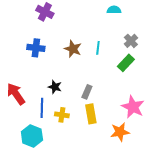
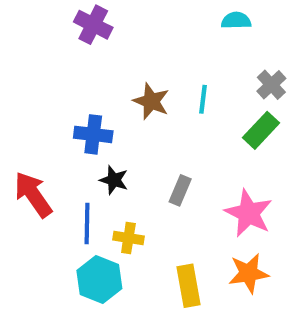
blue cross: (36, 48) -> (93, 134), moved
pink star: (133, 107) -> (249, 213), moved
yellow rectangle: (91, 114) -> (188, 286), moved
cyan hexagon: (32, 136) -> (99, 279), moved

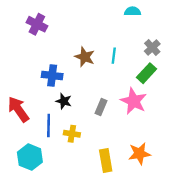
purple cross: (93, 25) -> (37, 24), moved
pink star: (249, 213) -> (134, 101), moved
cyan hexagon: (99, 279) -> (30, 157), moved

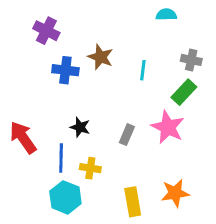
gray cross: (152, 48) -> (191, 60), turned -35
brown star: (85, 57) -> (101, 57), moved
blue cross: (52, 75) -> (65, 70), moved
cyan hexagon: (30, 157) -> (65, 197), moved

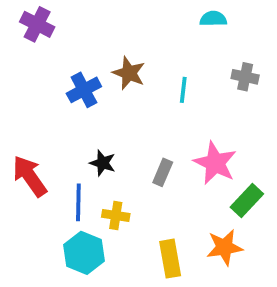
purple cross: (46, 31) -> (37, 24), moved
blue cross: (65, 70) -> (84, 90), turned -35
green rectangle: (184, 92) -> (247, 200), moved

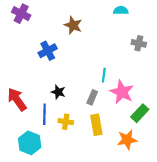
brown star: (129, 73) -> (73, 25), moved
cyan line: (183, 90) -> (104, 75), moved
cyan hexagon: (84, 253) -> (30, 143), moved
yellow rectangle: (170, 259) -> (96, 125), moved

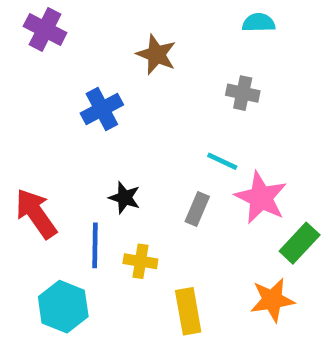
gray cross: (139, 43) -> (243, 93), moved
cyan line: (104, 75) -> (222, 161), turned -72
yellow rectangle: (96, 125) -> (188, 311), moved

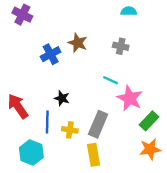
brown star: (156, 54) -> (78, 43), moved
gray rectangle: (197, 209) -> (98, 124), moved, size x1.6
orange star: (272, 300) -> (150, 149), moved

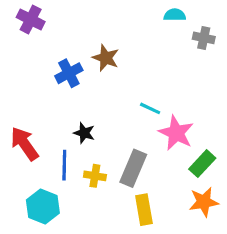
gray cross: (121, 46) -> (204, 38), moved
yellow rectangle: (94, 155) -> (144, 210), moved

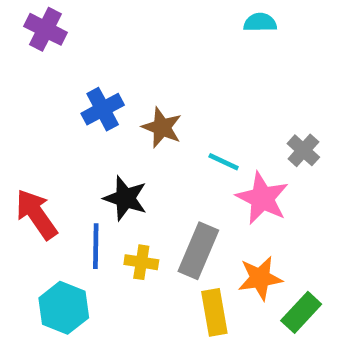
gray cross: (204, 38) -> (303, 150), moved, turned 30
brown star: (106, 58) -> (162, 127), moved
black star: (84, 133) -> (125, 198), size x1.4
green rectangle: (202, 164) -> (301, 312), moved
orange star: (204, 202) -> (260, 278), moved

